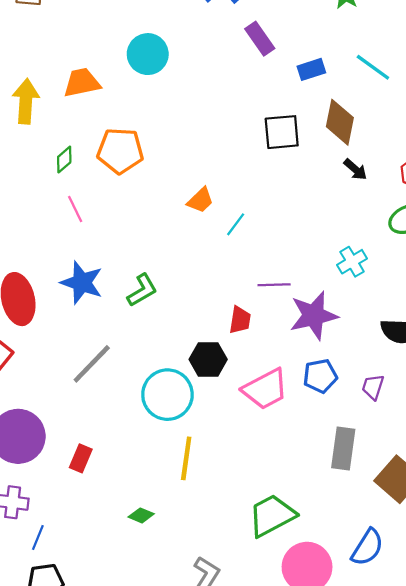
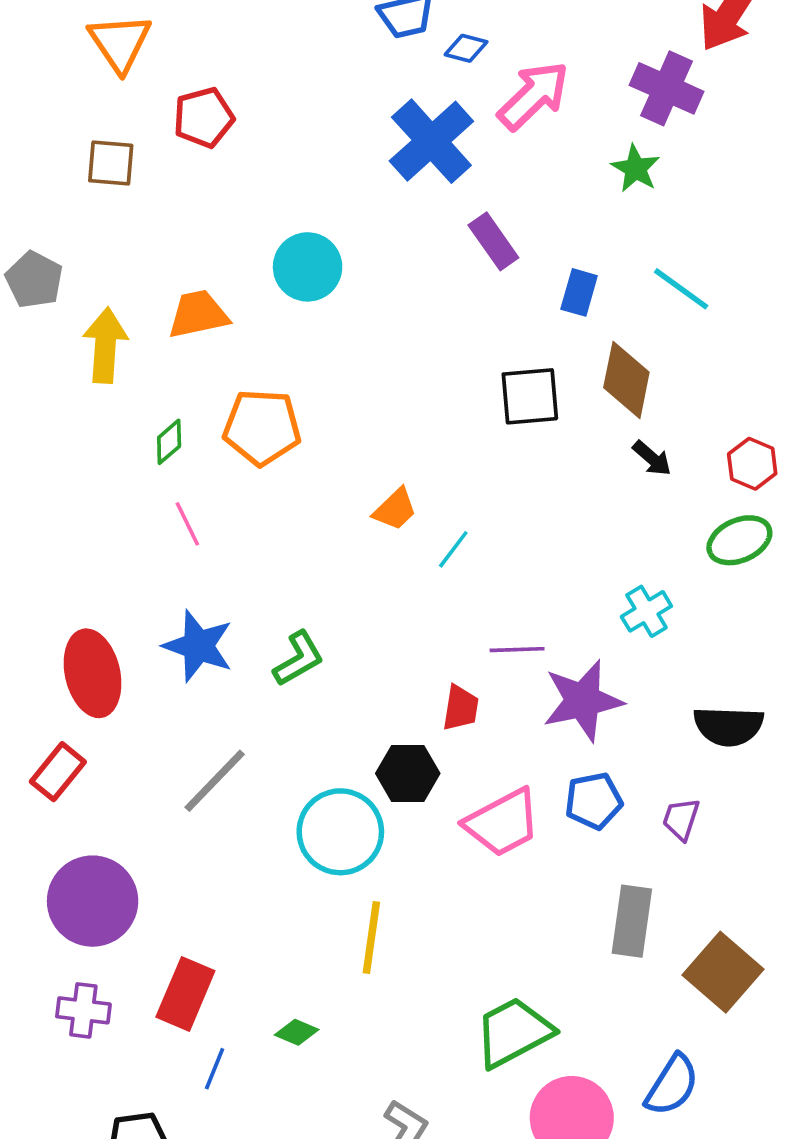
blue rectangle: (311, 69) -> (579, 292), turned -56
red rectangle: (81, 458) -> (185, 994), moved, size x1.5
blue line: (38, 537) -> (215, 1069), moved

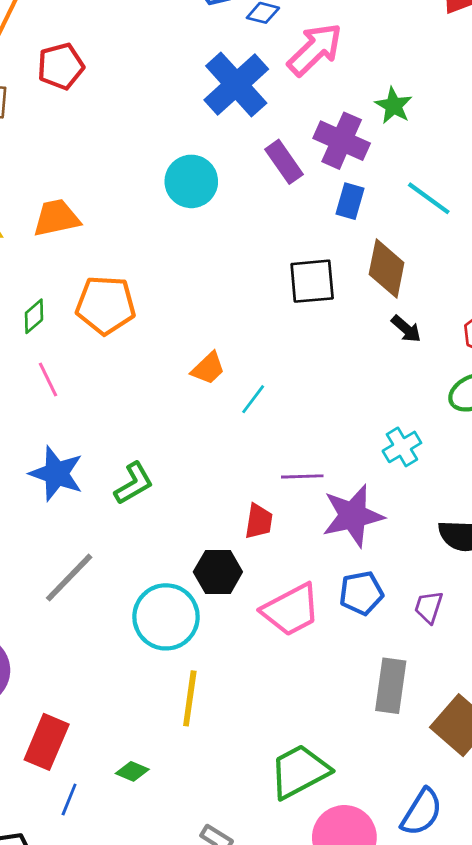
purple cross: (667, 88) -> (342, 141), moved
cyan circle: (308, 267) -> (191, 181), moved

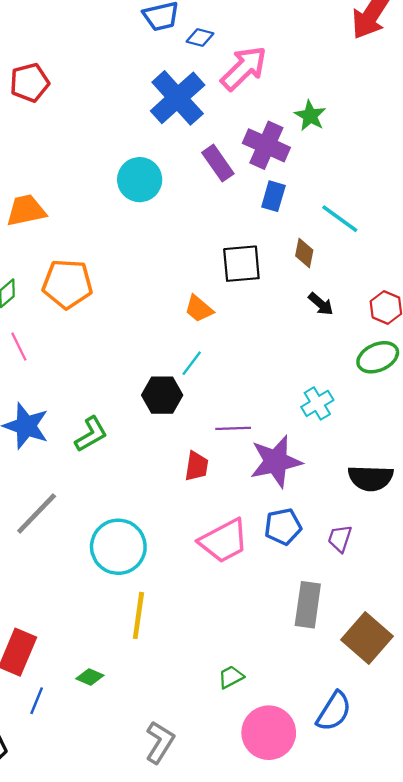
cyan line: (429, 198) -> (340, 219), moved
brown diamond: (387, 269) -> (304, 253), size x0.6
orange trapezoid: (208, 368) -> (199, 309), moved, turned 84
black hexagon: (218, 572) -> (162, 395), moved
green trapezoid: (299, 771) -> (231, 677), size x0.5

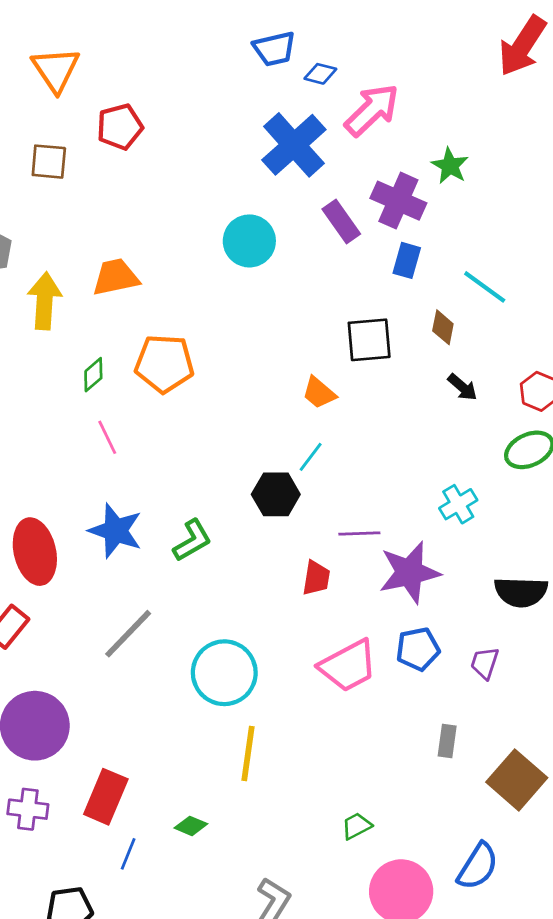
gray rectangle: (308, 605) -> (447, 741), size x0.6

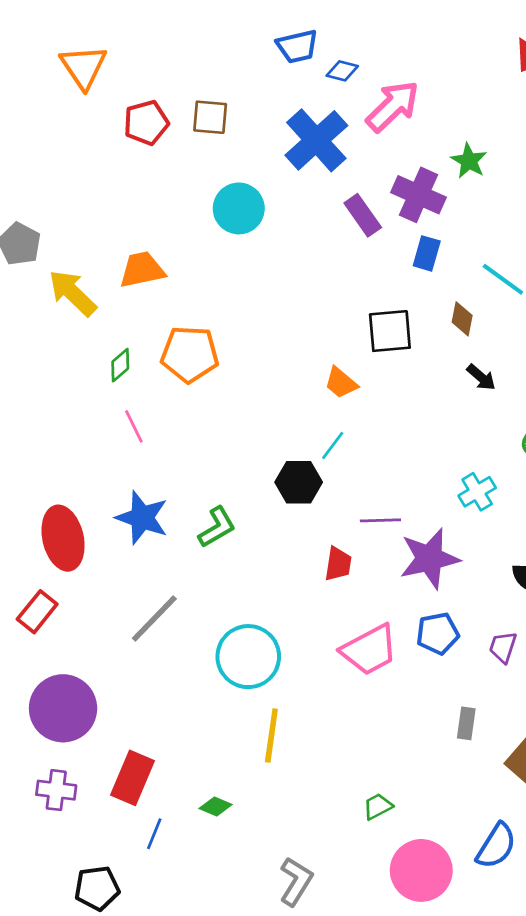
brown square: (49, 162) -> (210, 117), moved
cyan circle: (249, 241) -> (239, 208), moved
yellow arrow: (45, 301) -> (73, 293), turned -50

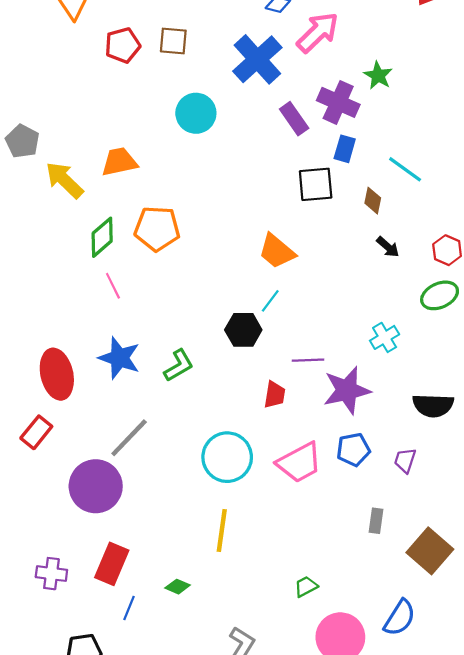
black square: (390, 331) -> (316, 184), moved
green diamond: (120, 365) -> (102, 237), size x1.5
orange trapezoid: (341, 383) -> (277, 251), size x1.4
cyan circle: (248, 657) -> (227, 457), moved
purple circle: (63, 708) -> (96, 486), moved

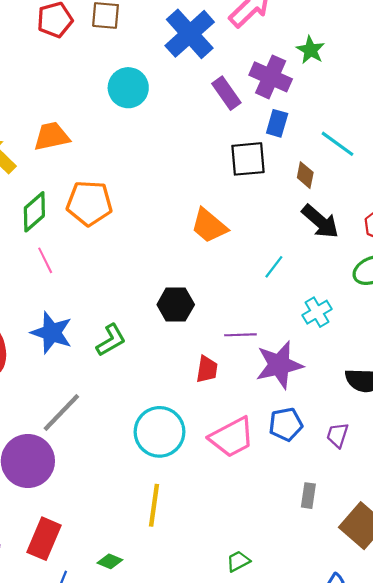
black arrow: (388, 247) -> (320, 221), size x1.6
cyan line: (270, 301) -> (274, 267), moved

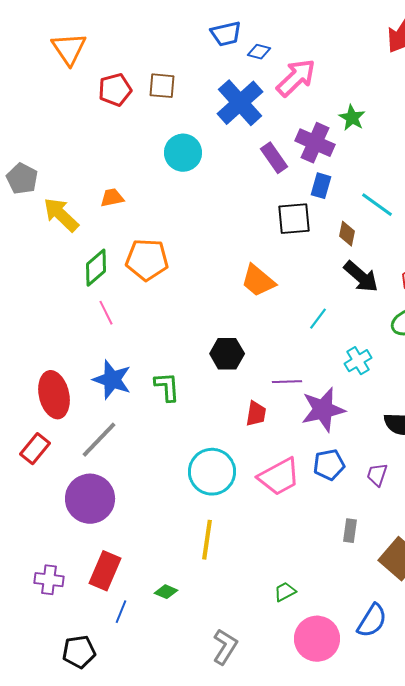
orange trapezoid: (52, 136) -> (112, 198), size x0.7
green L-shape: (111, 340) -> (167, 387), turned -64
gray line: (61, 412) -> (99, 440), moved

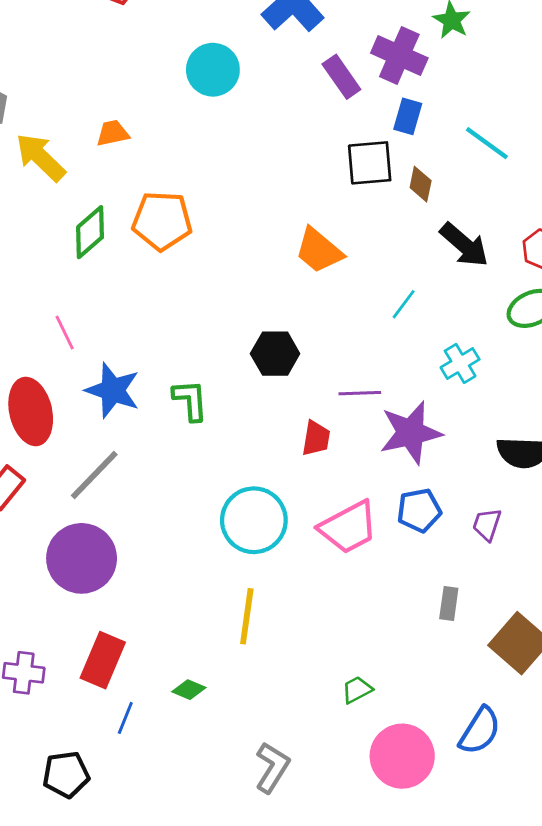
brown diamond: (347, 234) -> (421, 184), moved
pink line: (106, 313) -> (65, 332), moved

